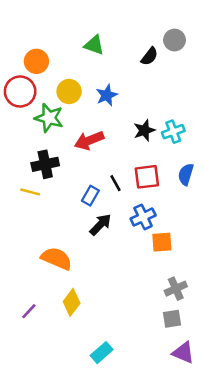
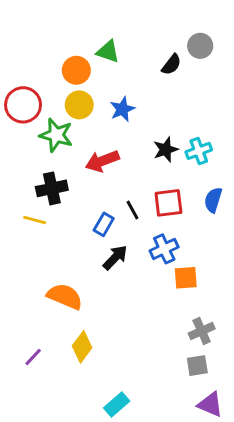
orange circle: (36, 61) -> (76, 70), moved

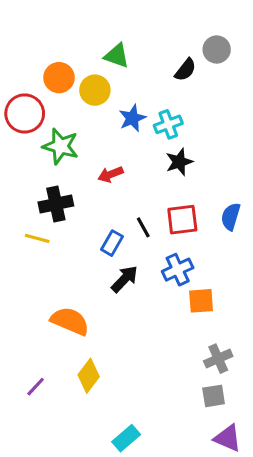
orange circle: (76, 70) -> (59, 78), moved
yellow circle: (79, 105) -> (95, 90), moved
cyan cross: (199, 151) -> (168, 124), moved
red arrow: (102, 161) -> (111, 174), size x0.7

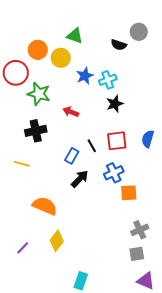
black semicircle: (185, 70) -> (119, 45), turned 70
red arrow: (111, 174) -> (71, 112), turned 42
yellow line: (37, 238) -> (22, 164), moved
cyan rectangle: (126, 438) -> (81, 281), turned -30

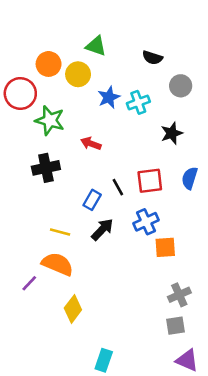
gray circle: (139, 32) -> (181, 86), moved
black star: (115, 104) -> (172, 133), moved
yellow line: (22, 164) -> (60, 232), moved
purple line: (23, 248) -> (29, 283), moved

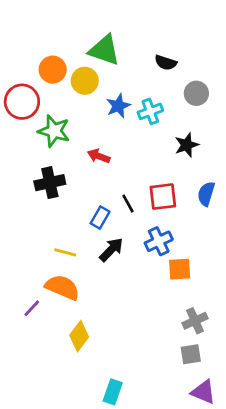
green triangle: (96, 46) -> (104, 50), size x1.4

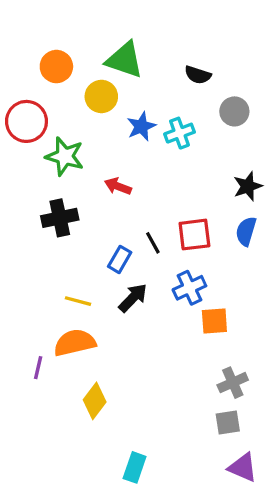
orange circle: (53, 70) -> (56, 67), moved
black star: (187, 145) -> (248, 186), moved
orange semicircle: (62, 287) -> (75, 343), turned -36
purple line: (32, 308) -> (38, 368), turned -30

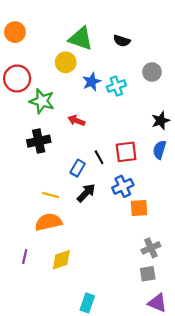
orange circle: (56, 67) -> (15, 32), moved
black semicircle: (198, 75) -> (122, 41), moved
purple line: (38, 368) -> (25, 257), moved
yellow diamond: (95, 401) -> (61, 260), turned 35

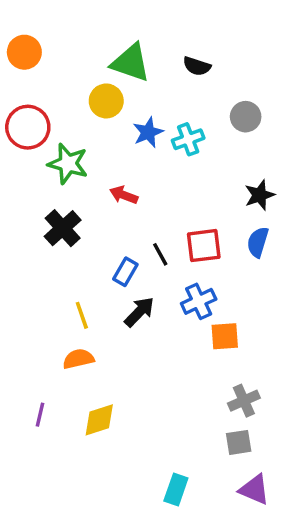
black cross: (39, 141) -> (63, 228), turned -30
yellow line: (51, 195) -> (82, 315), turned 56
orange semicircle: (48, 222) -> (78, 359), size x0.7
cyan rectangle: (87, 303) -> (176, 490), moved

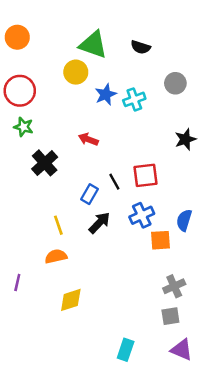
green star: (68, 164) -> (23, 127), moved, size x0.7
blue semicircle: (258, 242) -> (184, 220), moved
purple line: (40, 415) -> (17, 283), moved

